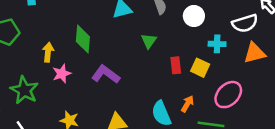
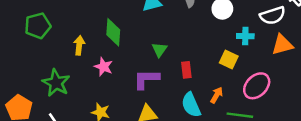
green triangle: (149, 41) -> (159, 50), moved
red rectangle: (176, 65) -> (186, 70), moved
pink star: (62, 74) -> (104, 67), moved, turned -30
purple L-shape: (106, 74) -> (146, 79), moved, turned -36

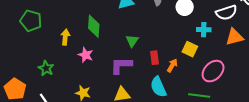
green pentagon: (38, 26) -> (31, 21), turned 30
green star: (56, 83) -> (46, 68), size x0.7
orange arrow: (217, 95) -> (172, 65), moved

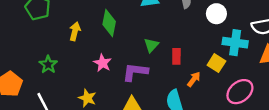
cyan cross: (204, 30) -> (235, 43), size x1.5
pink star: (86, 55) -> (103, 63), moved
red rectangle: (155, 58) -> (176, 56), moved

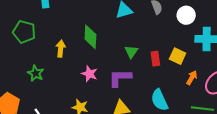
yellow square: (216, 63) -> (178, 56), moved
green star: (48, 65) -> (36, 73), moved
orange arrow: (194, 79) -> (192, 78), moved

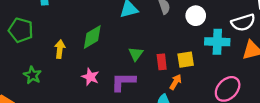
green diamond: (90, 37) -> (92, 37), turned 55
yellow square: (178, 56) -> (186, 60), turned -35
orange arrow: (192, 78) -> (176, 82), moved

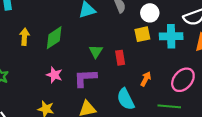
yellow arrow: (60, 49) -> (24, 37), moved
yellow square: (186, 60) -> (142, 34), moved
orange arrow: (176, 82) -> (146, 79), moved

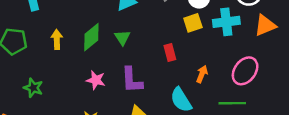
green triangle: (96, 51) -> (122, 38), moved
purple L-shape: (85, 78) -> (132, 80), turned -85

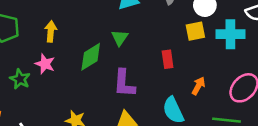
green diamond: (91, 37) -> (91, 57), moved
pink star: (96, 80) -> (45, 64), moved

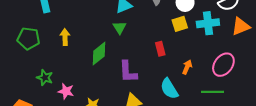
green triangle: (120, 38) -> (119, 28), moved
pink star: (45, 64) -> (66, 91), moved

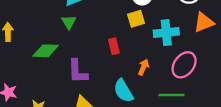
cyan cross: (208, 23) -> (166, 33), moved
green diamond: (99, 54) -> (46, 51), turned 40

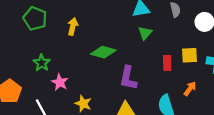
yellow square: (136, 19) -> (189, 55), moved
green triangle: (69, 22) -> (145, 33), moved

